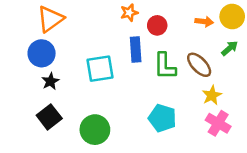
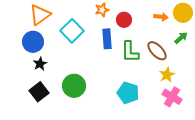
cyan square: (100, 69) -> (72, 31), moved, turned -35
green circle: (95, 130) -> (74, 86), moved

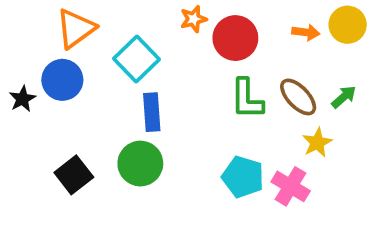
red circle: (124, 20) -> (235, 38), size x1.5
green arrow: (181, 38) -> (344, 97), moved
blue rectangle: (107, 39) -> (152, 112), moved
black star: (40, 64) -> (22, 99), moved
pink cross: (172, 97) -> (291, 186), moved

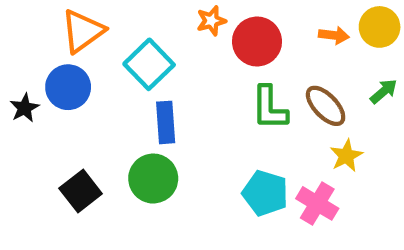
green arrow: (344, 97) -> (384, 91), moved

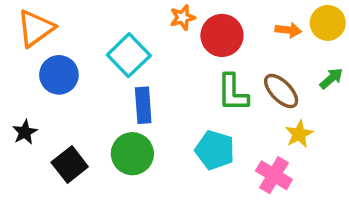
orange triangle: (83, 31) -> (36, 28), moved
black star: (24, 108) -> (25, 132), moved
cyan pentagon: (265, 193) -> (215, 150), moved

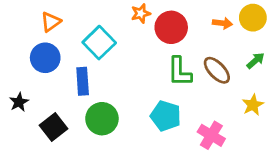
orange triangle: (36, 28) -> (51, 22), moved, size x0.7
blue rectangle: (143, 105) -> (83, 81), moved
yellow star: (299, 134) -> (253, 105), moved

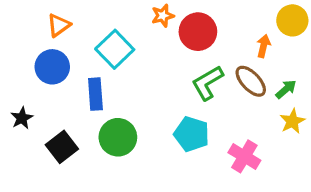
orange arrow: (222, 23) -> (264, 46), moved, turned -84
green arrow: (256, 61) -> (286, 89), moved
green L-shape: (179, 72) -> (208, 83), turned 60

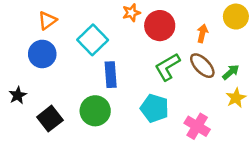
orange arrow: (264, 46) -> (202, 33), moved
blue rectangle: (95, 94) -> (111, 75), moved

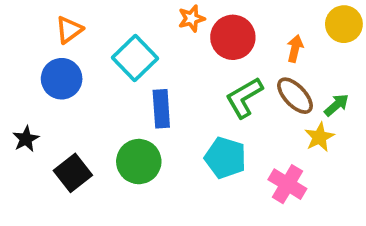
yellow star: (236, 98) -> (319, 137), moved

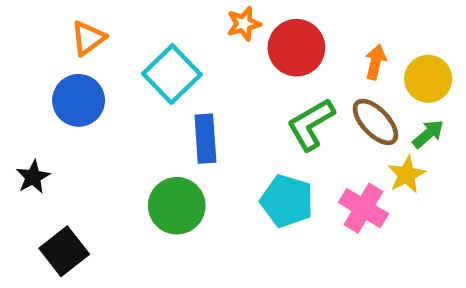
yellow circle: (344, 24) -> (428, 79), moved
black square: (73, 173) -> (64, 251), moved
pink cross: (287, 184) -> (363, 208), moved

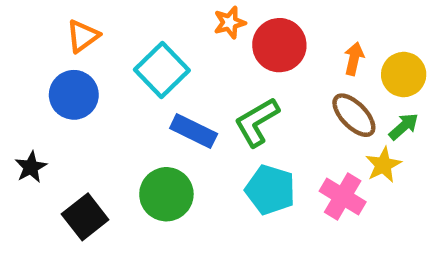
green L-shape: (311, 124) -> (257, 122), moved
blue rectangle: (205, 139) -> (194, 131), turned -60
black square: (64, 251) -> (85, 217), moved

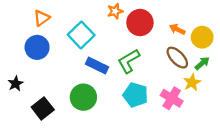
orange arrow: (354, 59) -> (177, 29), turned -77

